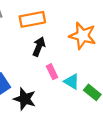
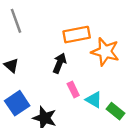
orange rectangle: (32, 19) -> (77, 35), moved

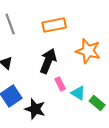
orange rectangle: (77, 35) -> (54, 25), moved
black arrow: (59, 63) -> (48, 61), size x1.4

